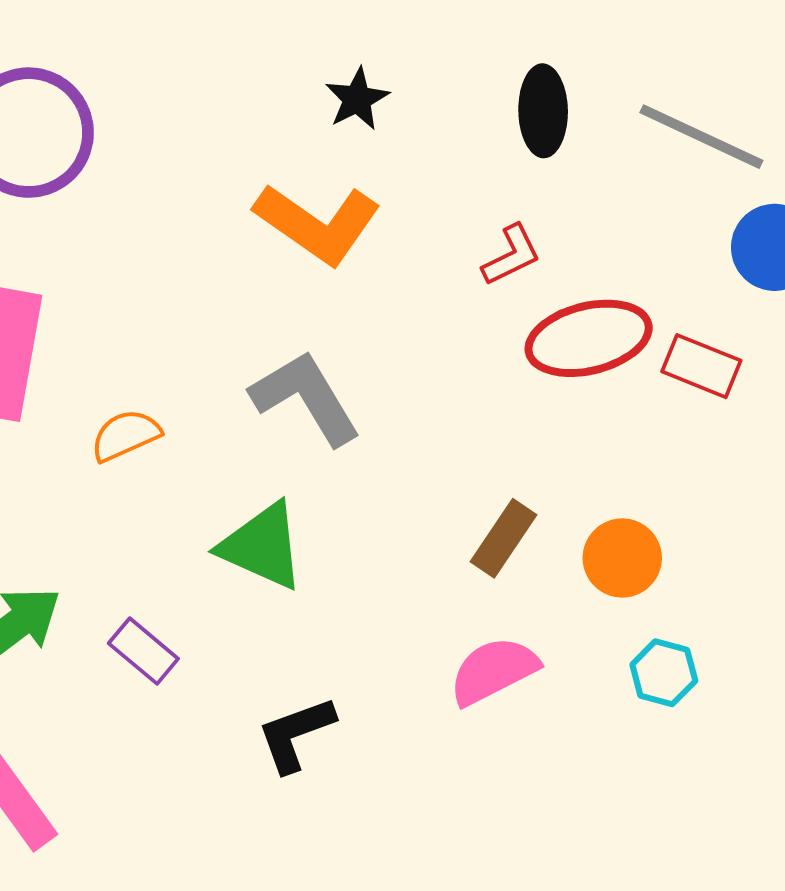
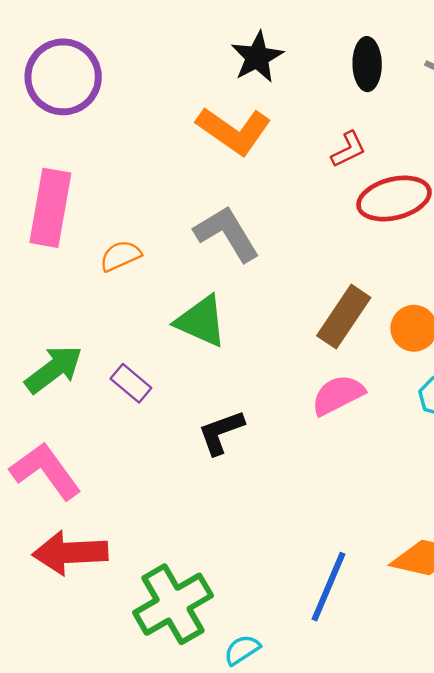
black star: (357, 99) -> (257, 57), size x1.4
brown rectangle: (504, 538) -> (344, 317), size x1.4

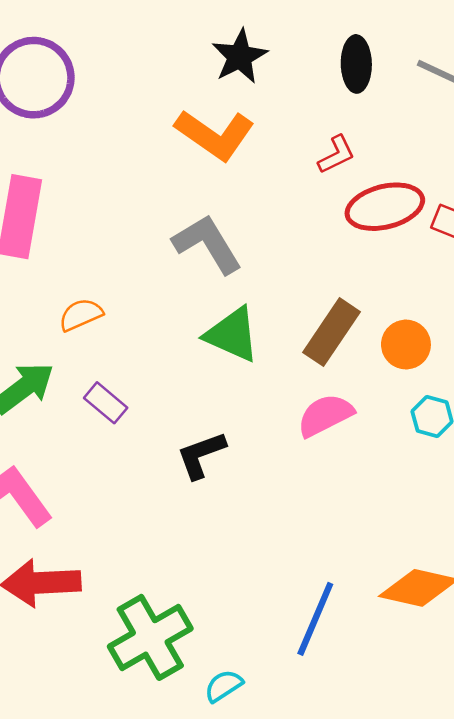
orange semicircle: (120, 256) -> (81, 315), moved
green triangle: (201, 321) -> (232, 335), moved

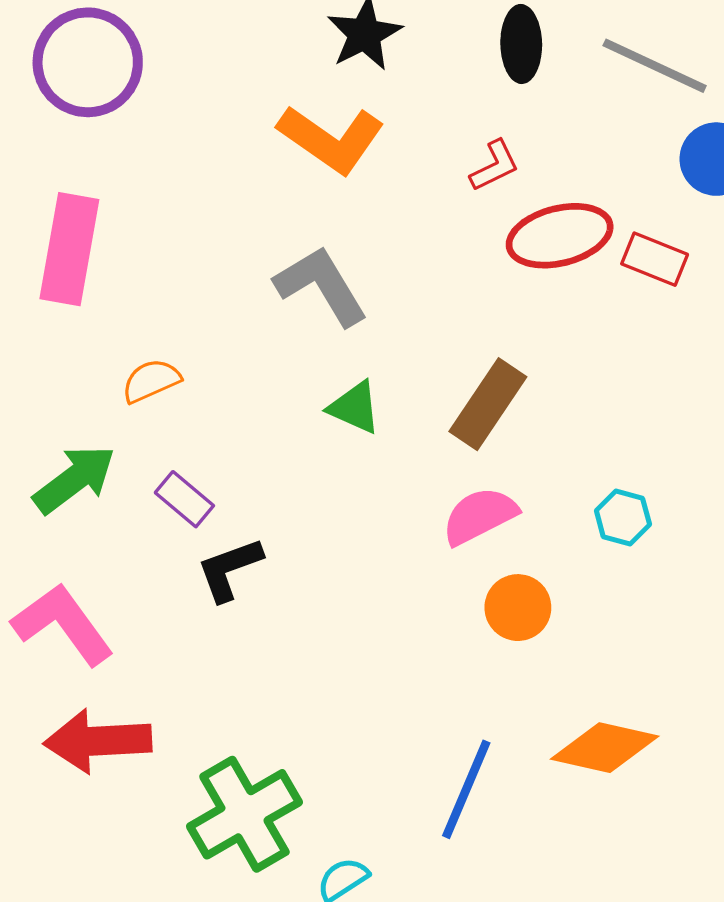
green triangle: (232, 335) -> (354, 407), size x0.7
orange circle: (406, 345) -> (518, 608), moved
black L-shape: (201, 455) -> (229, 569), moved

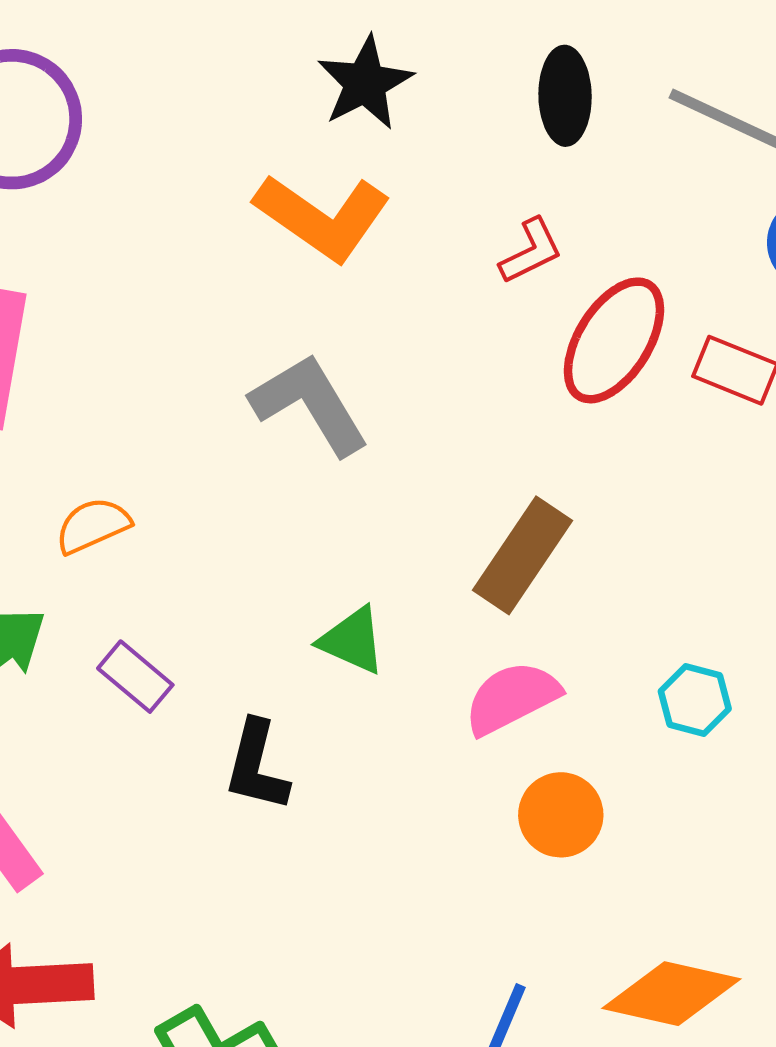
red ellipse: (560, 236) -> (614, 340), turned -44
green triangle: (354, 407) -> (352, 640), moved
black L-shape: (229, 569) -> (257, 766), moved, turned -56

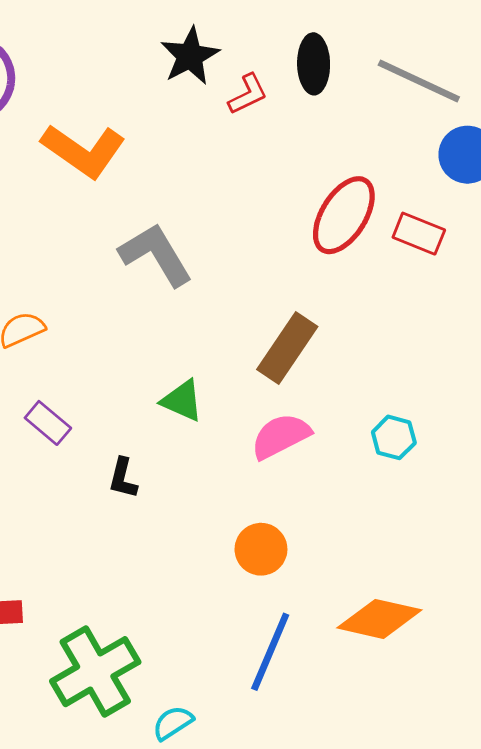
orange L-shape: (322, 217) -> (83, 151), moved
red L-shape: (531, 251) -> (248, 94), moved
black L-shape: (257, 766) -> (123, 478), size x0.7
orange circle: (561, 815) -> (261, 549), moved

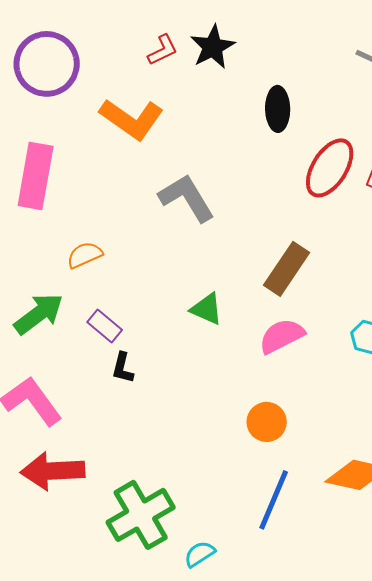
black ellipse: (314, 64) -> (278, 109), moved
red L-shape: (248, 94) -> (163, 50), moved
black L-shape: (123, 478) -> (123, 368), moved

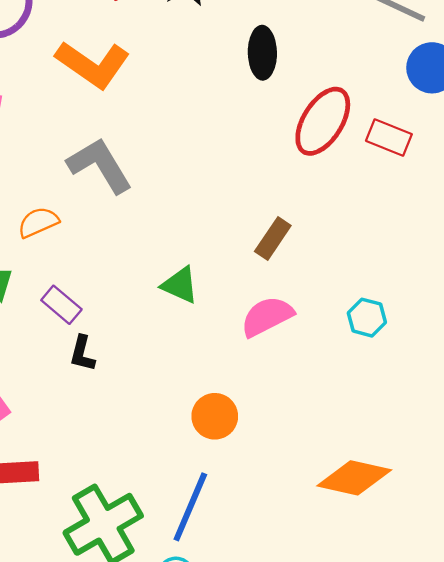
gray L-shape: (187, 198) -> (100, 165), moved
brown rectangle: (287, 269) -> (273, 239), size x0.7
orange circle: (267, 422) -> (215, 416), moved
blue line: (274, 500) -> (190, 507), moved

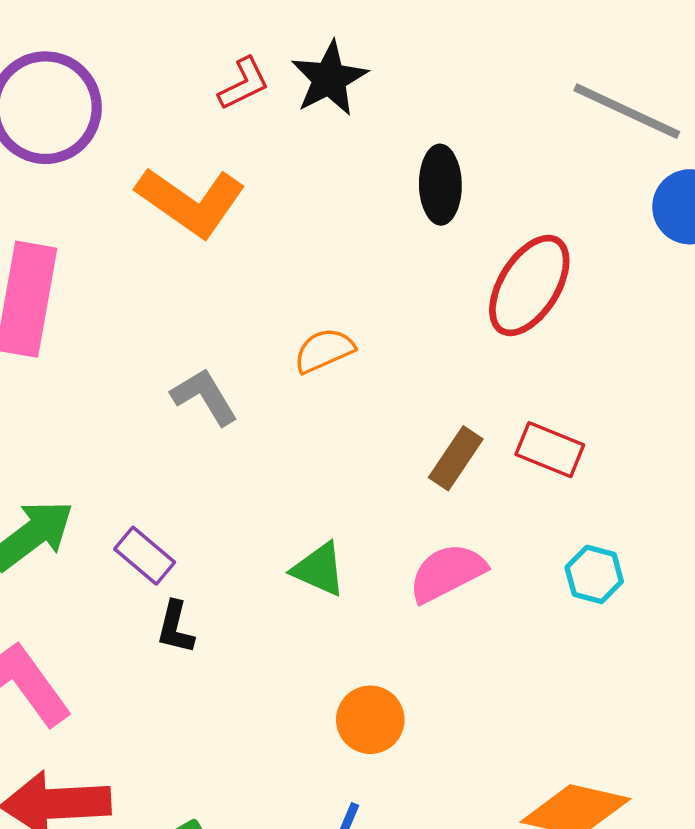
red rectangle: (389, 138) -> (550, 450), moved
gray L-shape: (100, 165) -> (204, 397), moved, size x0.7
orange semicircle: (38, 222) -> (324, 350), moved
green triangle: (180, 285) -> (319, 569), moved

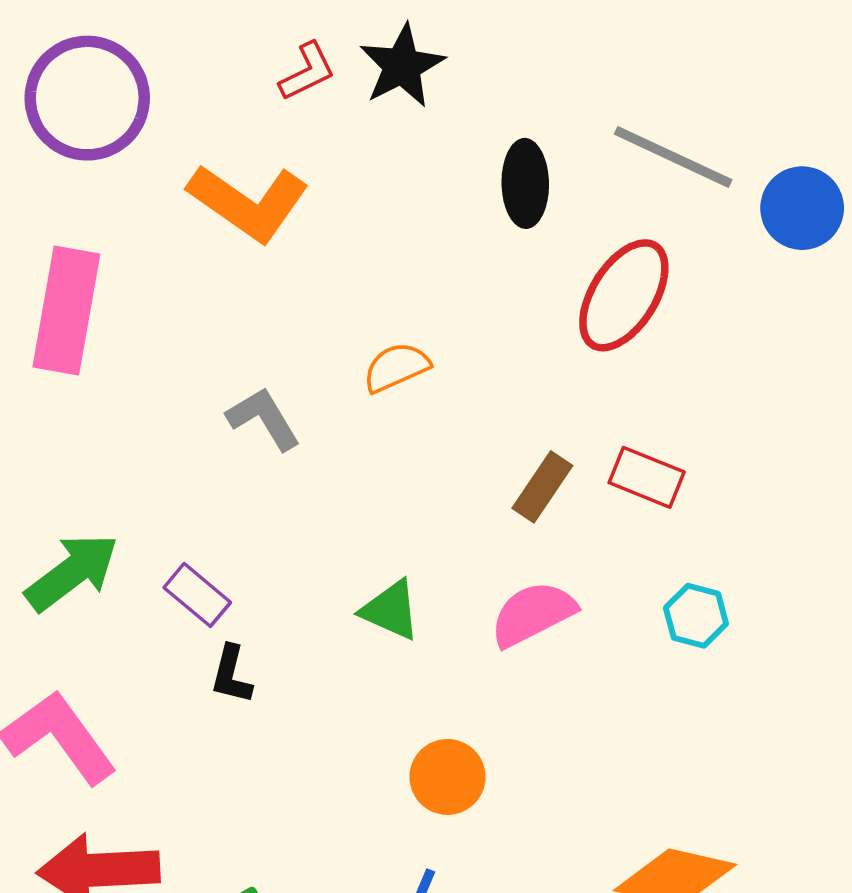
gray line: (627, 111) -> (673, 157), moved

